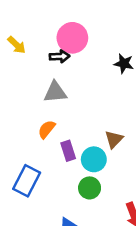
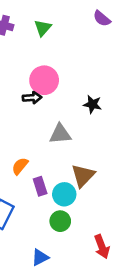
gray triangle: (55, 92) -> (60, 134), moved
brown triangle: (114, 139) -> (83, 176), size x1.4

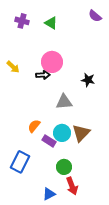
green triangle: (43, 28) -> (51, 23), turned -40
purple rectangle: (40, 186) -> (49, 141), turned -40
cyan circle: (64, 194) -> (62, 133), moved
red arrow: (102, 247) -> (72, 186), moved

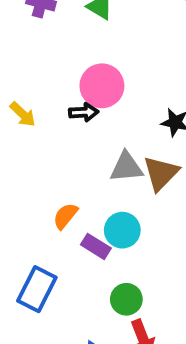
yellow arrow: (13, 67) -> (23, 114), moved
brown triangle: (81, 133) -> (161, 173), moved

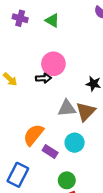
orange semicircle: (65, 216) -> (33, 135), size x1.5
cyan circle: (122, 230) -> (75, 143), moved

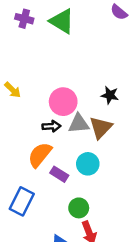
green triangle: (52, 20) -> (62, 21), size x1.5
pink circle: (53, 64) -> (63, 102), moved
black arrow: (43, 78) -> (51, 126), moved

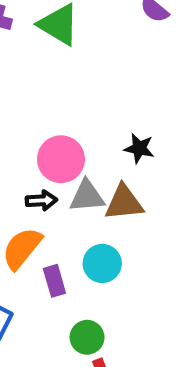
brown triangle: (101, 128) -> (124, 203), turned 40
purple rectangle: (59, 174) -> (54, 281), turned 42

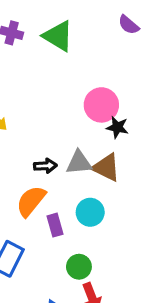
pink circle: (61, 159) -> (101, 105), moved
brown triangle: (124, 203) -> (106, 167), turned 32

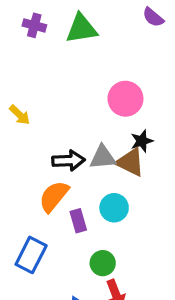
green triangle: (58, 36) -> (82, 29), turned -40
black star: (117, 127) -> (142, 141), moved, turned -30
black arrow: (45, 166) -> (68, 161), size x1.4

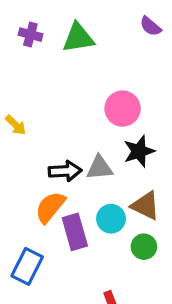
black star: (142, 141) -> (139, 151), size x1.4
brown triangle: (130, 162) -> (146, 206), moved
purple rectangle: (78, 221) -> (75, 232), size x1.5
green circle: (103, 263) -> (144, 247), moved

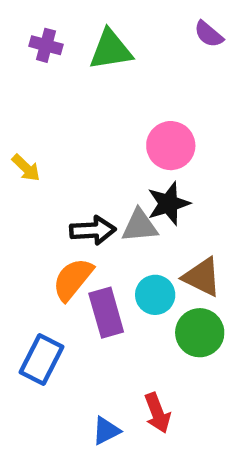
black star: (139, 151) -> (169, 203), moved
green circle: (144, 247) -> (200, 333), size x1.4

